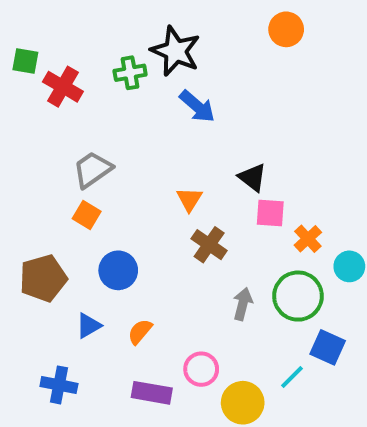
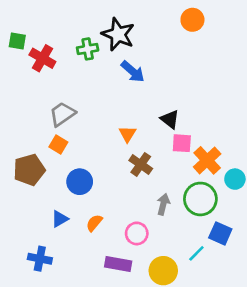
orange cross: (308, 239) -> (207, 160), size x1.5
brown pentagon: (43, 278) -> (29, 170), moved
pink circle: (201, 369) -> (137, 233), moved
purple rectangle: (152, 393) -> (118, 264), moved

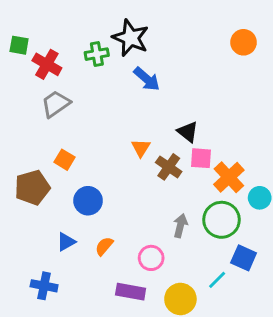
orange circle: (192, 20) -> (244, 42), moved
gray trapezoid: (62, 114) -> (56, 104), moved
brown cross: (141, 164) -> (169, 167), moved

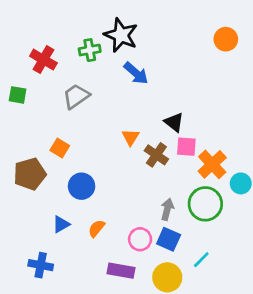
green square: (19, 45) -> (18, 95), moved
gray trapezoid: (56, 104) -> (76, 96), moved
blue square: (244, 258) -> (169, 239), moved

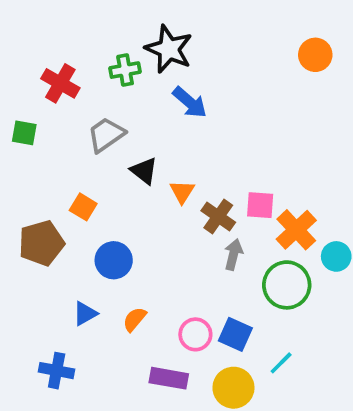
black triangle: (174, 122) -> (144, 171), moved
gray arrow: (167, 209) -> (233, 255), moved

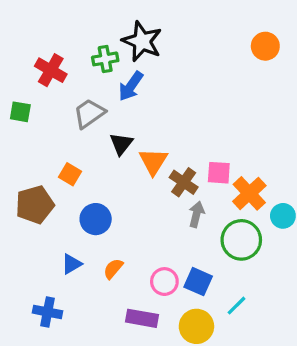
blue arrow: (190, 102) -> (131, 86), moved, turned 84
black triangle: (144, 171) -> (121, 144), turned 30
orange triangle: (182, 192) -> (153, 161), size x1.4

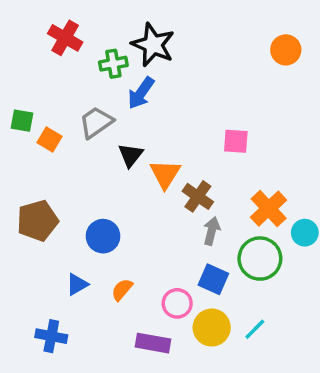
red cross: (51, 70) -> (65, 38), moved
pink square: (219, 173) -> (236, 141), moved
orange square: (70, 174) -> (50, 140), moved
blue square: (198, 282) -> (213, 279), moved
yellow circle: (196, 326) -> (212, 328), moved

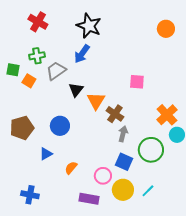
green cross: (113, 64) -> (37, 56), moved
orange cross: (269, 209) -> (167, 115), moved
blue circle: (103, 236) -> (60, 126), moved
blue triangle: (77, 284) -> (46, 154), moved

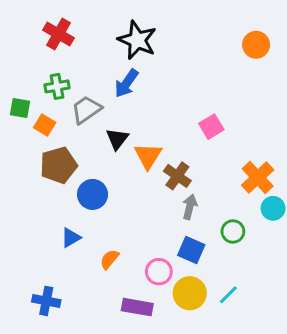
pink square: (137, 82) -> (211, 127), turned -35
brown pentagon: (22, 128) -> (59, 165), moved
green circle: (151, 150) -> (233, 231), size x0.6

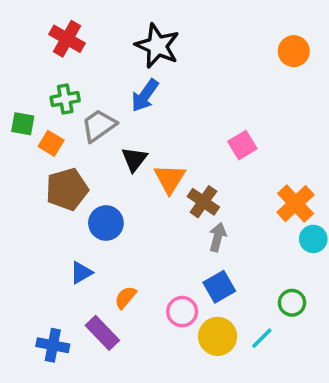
green circle: (233, 231) -> (292, 303), moved
blue square: (191, 250) -> (219, 287), turned 36
purple rectangle: (137, 307) -> (102, 333), moved, turned 36

